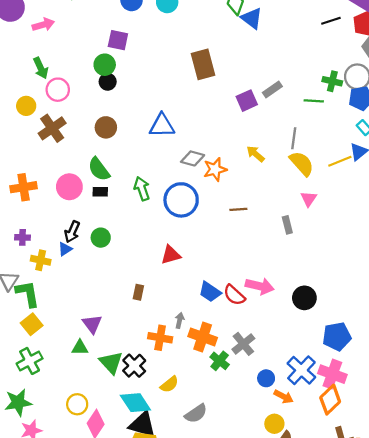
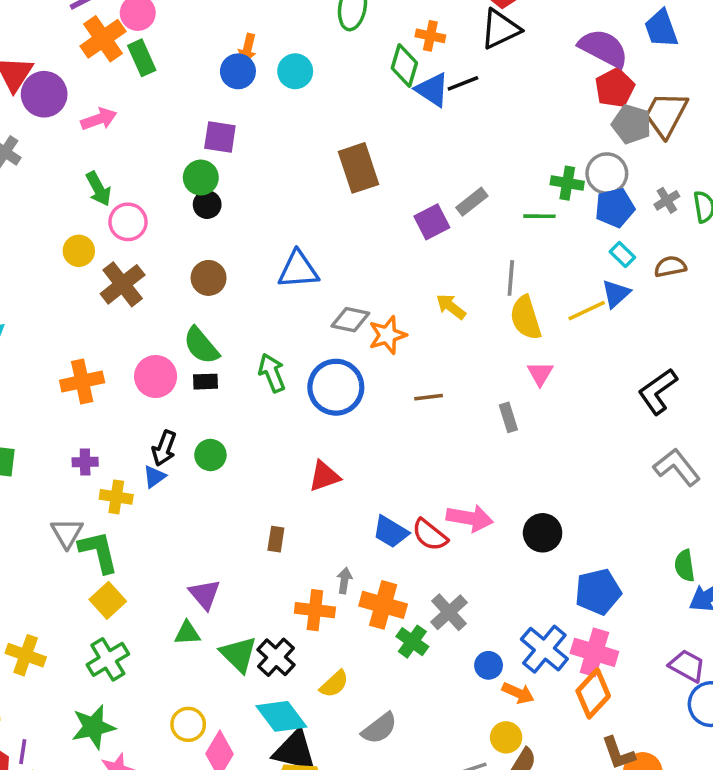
black line: (331, 21) -> (463, 83), moved
yellow semicircle: (302, 164) -> (526, 318), turned -152

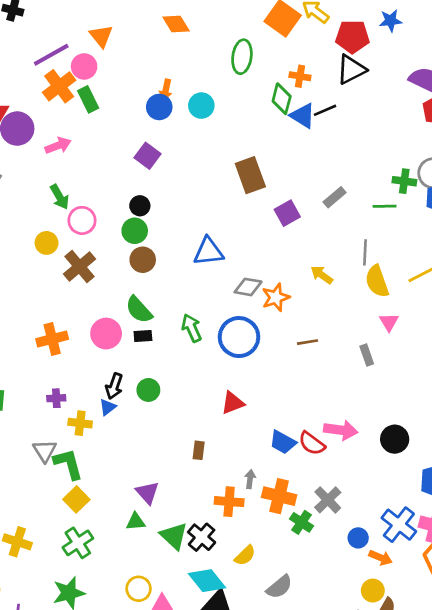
purple square: (220, 137) -> (148, 156), turned 30
green circle: (201, 178) -> (135, 231), moved
purple square: (432, 222) -> (287, 213), moved

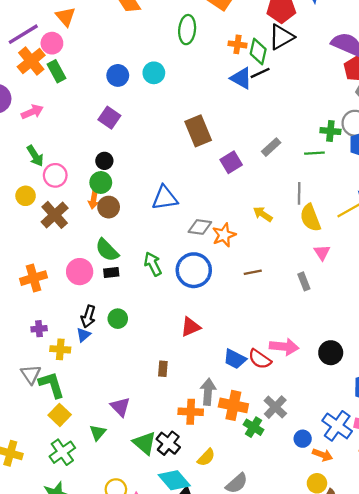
orange arrow: (166, 90) -> (94, 200), moved
green diamond: (282, 99) -> (258, 51), moved
gray arrow: (250, 479) -> (208, 392), size x1.6
green triangle: (136, 522) -> (98, 433), moved, turned -42

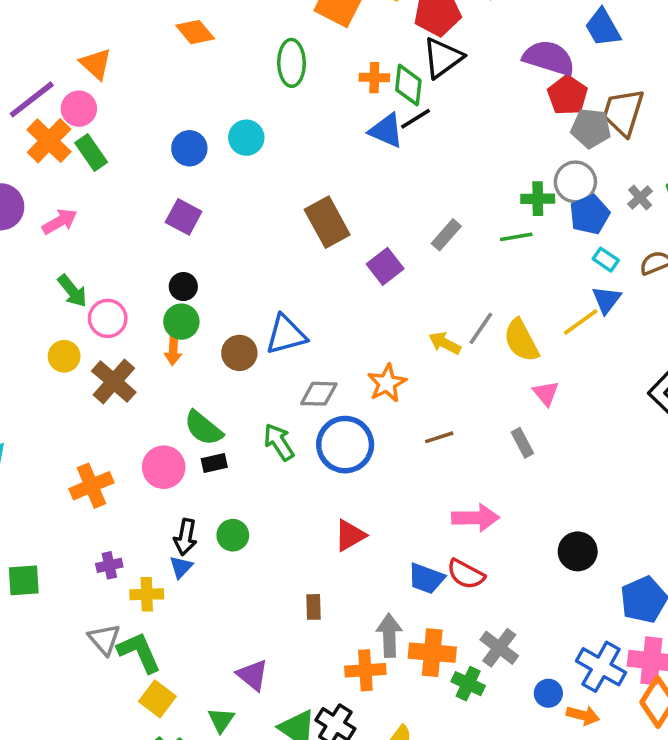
gray line: (299, 193) -> (481, 328), moved, turned 40
brown circle: (109, 207) -> (239, 353), moved
gray diamond: (200, 227) -> (319, 394), moved
pink arrow: (284, 347) -> (475, 518), moved

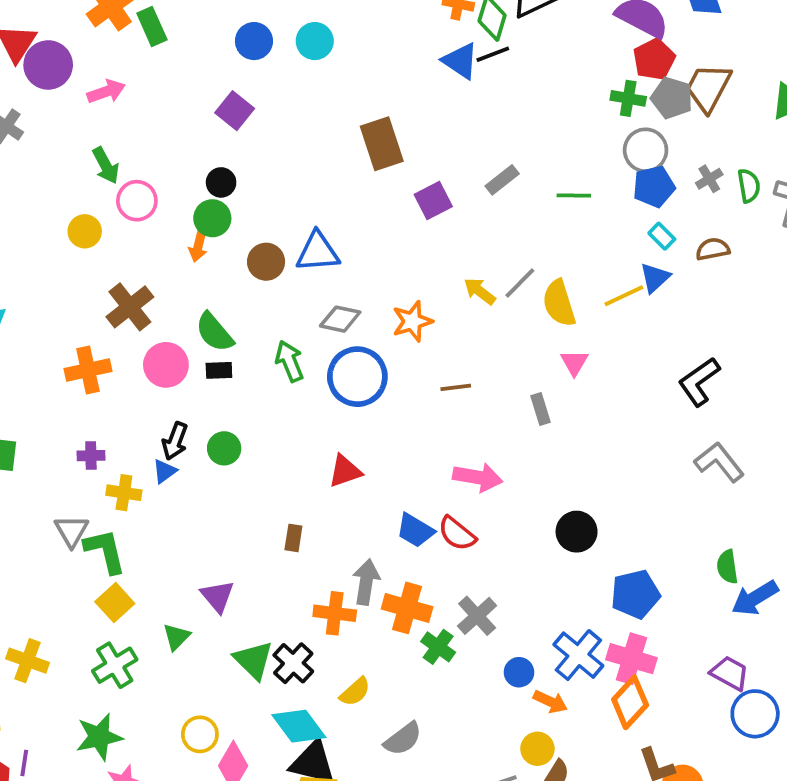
green cross: (538, 199) -> (628, 98), moved
brown cross: (114, 382) -> (130, 307), moved

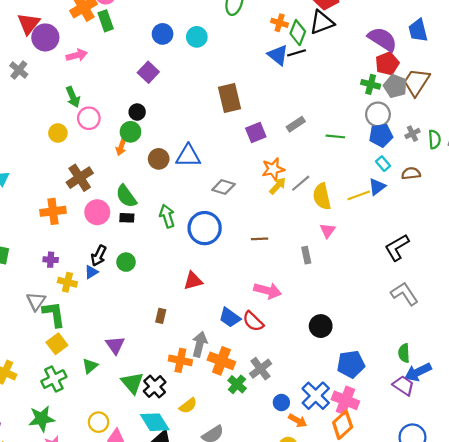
yellow arrow: (480, 291) -> (278, 186), turned 90
gray diamond: (340, 319) -> (223, 187), moved
orange star: (412, 321) -> (273, 169), moved
purple trapezoid: (730, 673) -> (403, 385), moved

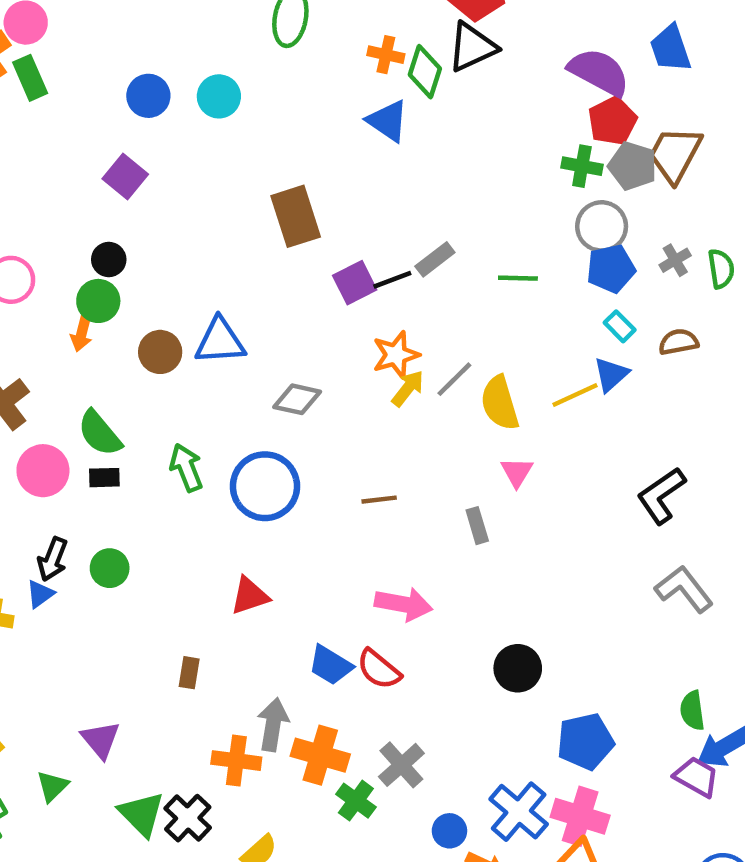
black line: (297, 53) -> (392, 280), moved

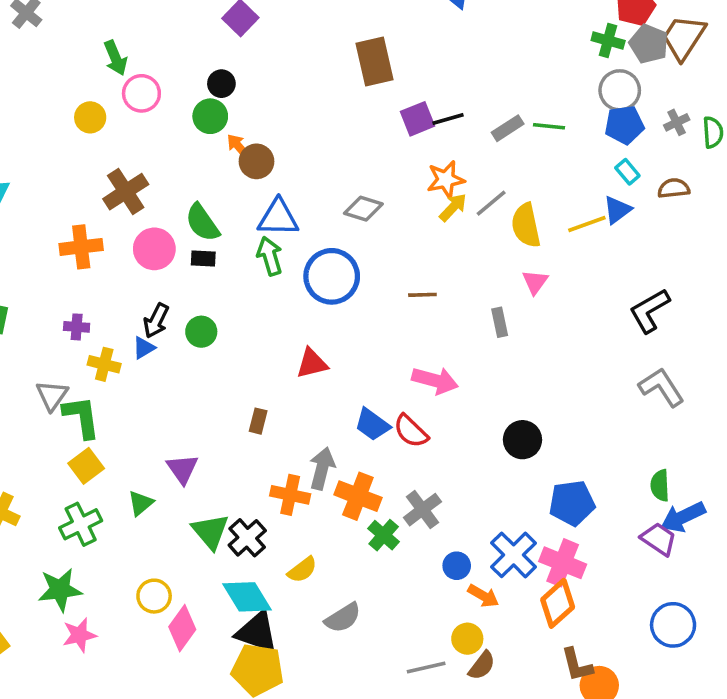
gray rectangle: (435, 259) -> (508, 128), moved
orange arrow: (82, 333) -> (239, 147), moved, turned 120
blue triangle: (220, 341) -> (278, 218), moved

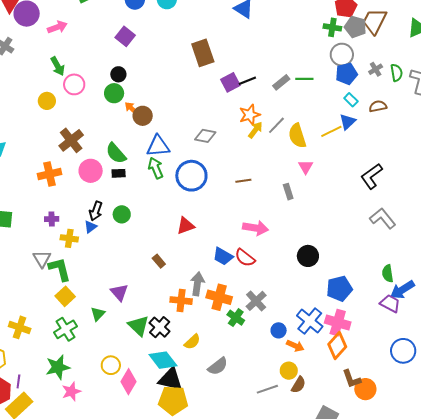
brown rectangle: (258, 421) -> (159, 261), turned -48

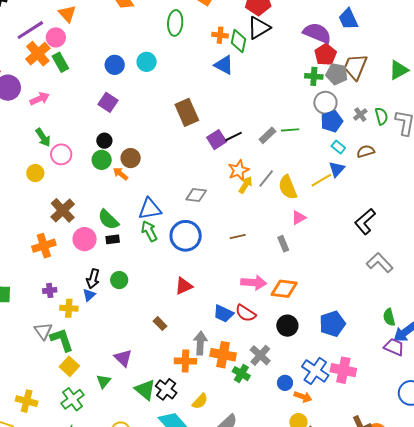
brown circle: (143, 116) -> (131, 158), moved
pink triangle: (306, 167) -> (299, 218), turned 35
black circle: (308, 256) -> (287, 326), moved
blue pentagon: (339, 289) -> (332, 324), moved
orange diamond: (337, 346) -> (284, 289), moved, turned 60

